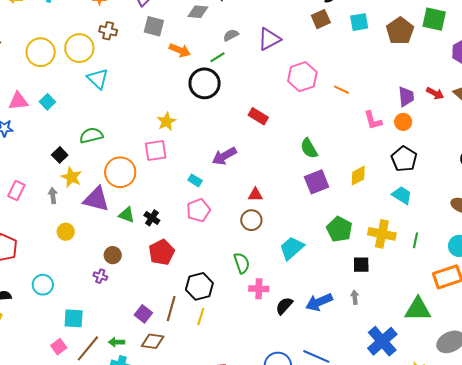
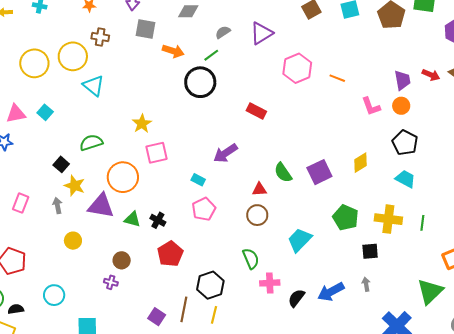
yellow star: (166, 121) -> (142, 124), moved
green semicircle: (309, 148) -> (283, 173), moved
green triangle: (418, 309) -> (430, 292), turned -40

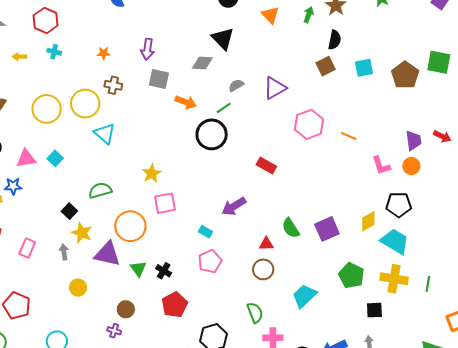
black pentagon: (405, 143) -> (399, 205), moved, turned -30
cyan trapezoid: (405, 179) -> (395, 241), moved, size x1.4
green triangle: (132, 219) -> (138, 269), turned 36

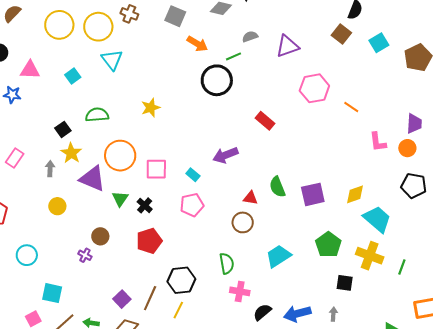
brown square: (326, 66) -> (341, 34), turned -36
cyan square: (364, 68) -> (379, 43), turned -30
cyan square: (55, 158) -> (73, 76), moved
pink square: (165, 203) -> (156, 169), moved
black pentagon: (399, 205) -> (414, 186), moved

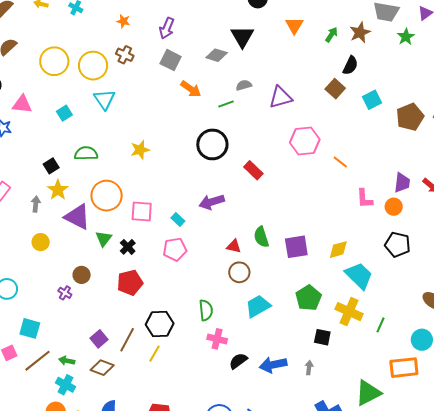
black circle: (217, 80) -> (212, 144), moved
brown circle: (243, 222) -> (239, 272), moved

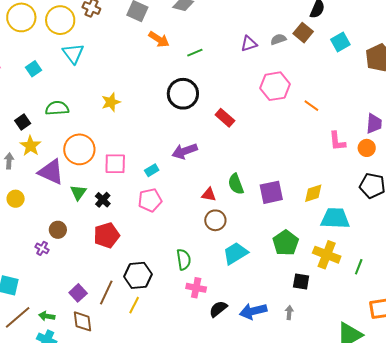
gray semicircle: (244, 85) -> (278, 39), moved
purple triangle: (280, 97) -> (249, 44), size x0.7
cyan rectangle: (178, 219) -> (152, 170), turned -72
cyan trapezoid: (359, 276) -> (335, 218), turned -40
brown diamond: (102, 368) -> (82, 321), turned 65

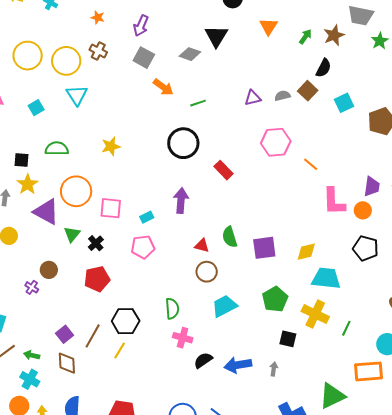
black square: (23, 122) -> (21, 160), turned 35
pink L-shape: (337, 141) -> (334, 202), size x1.4
purple arrow: (185, 151) -> (181, 201), turned 110

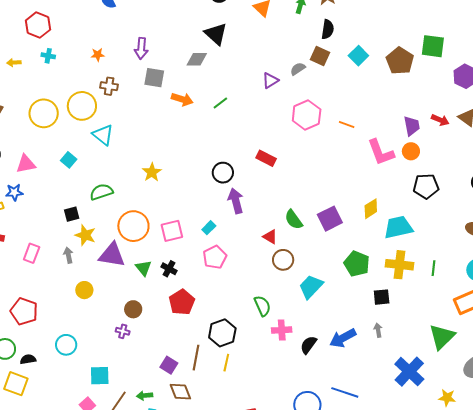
black circle: (183, 143) -> (223, 173), moved, size x0.7
red triangle: (202, 246) -> (270, 237), turned 35

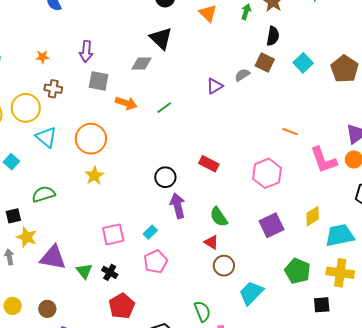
pink hexagon: (307, 115) -> (267, 173), moved
green semicircle: (294, 220) -> (219, 217), moved
orange circle: (133, 226) -> (91, 139), moved
yellow circle: (84, 290) -> (13, 306), moved
brown circle: (133, 309) -> (47, 309), moved

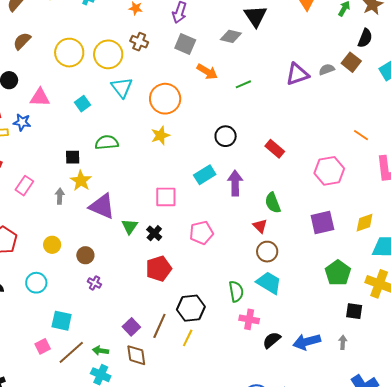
purple triangle: (215, 86) -> (297, 74), size x1.4
black circle: (165, 177) -> (226, 136), moved
cyan rectangle: (150, 232) -> (205, 175), moved, size x1.5
cyan trapezoid: (251, 293) -> (269, 283), moved, turned 64

